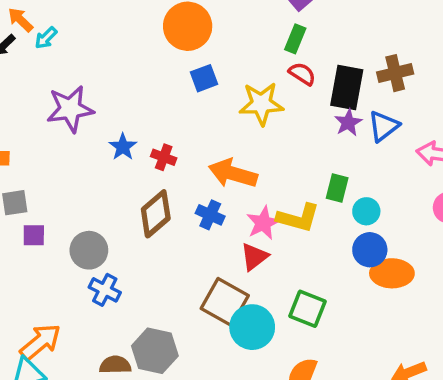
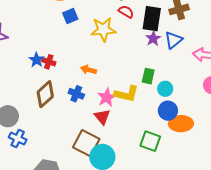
blue star: (123, 147) -> (37, 60), moved
orange arrow: (233, 173) -> (88, 70), size x0.6
red triangle: (254, 257) -> (102, 117), turned -30
green square: (308, 309) -> (150, 141), moved

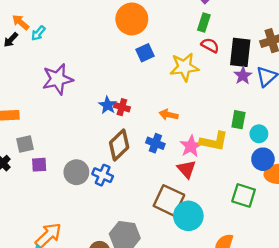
blue cross: (18, 138) -> (103, 175), moved

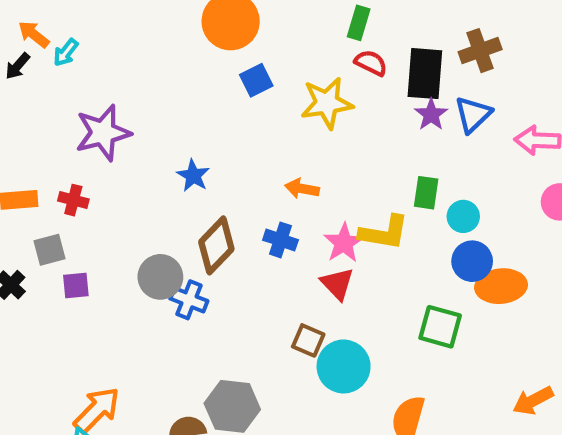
red cross: (122, 107) -> (73, 200), moved
gray circle: (76, 172) -> (160, 277), moved
brown square: (169, 200) -> (308, 340), size x0.6

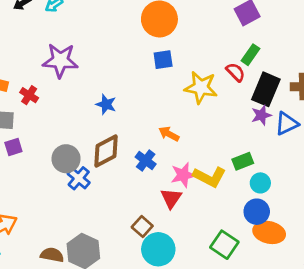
green rectangle: (359, 23) -> (251, 55), moved
blue star: (193, 176) -> (106, 104), turned -30
green rectangle: (426, 193) -> (243, 161), turned 42
purple square: (76, 286) -> (13, 147), turned -30

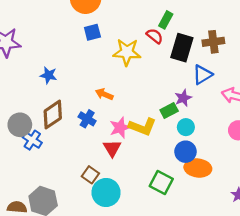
purple star: (261, 115) -> (183, 98), moved

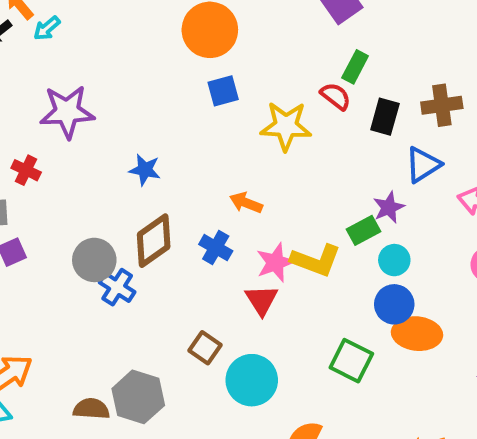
black rectangle: (182, 48) -> (385, 117), size x0.7
brown square: (90, 175) -> (205, 348), moved

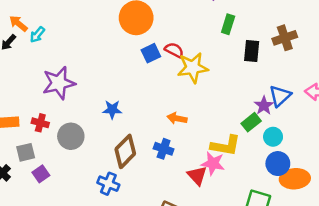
red semicircle: (336, 96) -> (174, 50), moved
blue triangle: (423, 165) -> (280, 96), moved
gray circle: (94, 260) -> (71, 136), moved
pink star: (275, 262) -> (213, 163), moved, turned -30

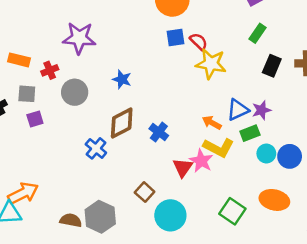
blue triangle: (280, 96) -> (238, 110), moved
purple star: (264, 106) -> (261, 110), moved
orange arrow: (177, 118) -> (212, 123), moved
red cross: (40, 123) -> (50, 70), turned 35
blue circle: (278, 164) -> (290, 156), moved

